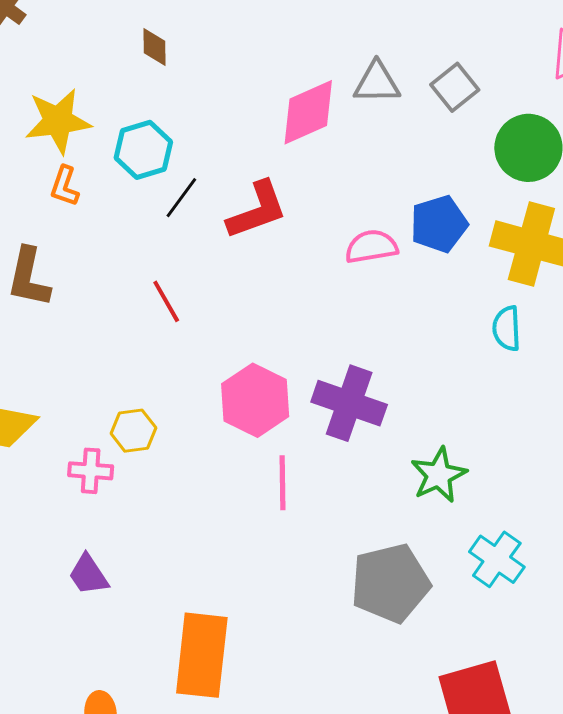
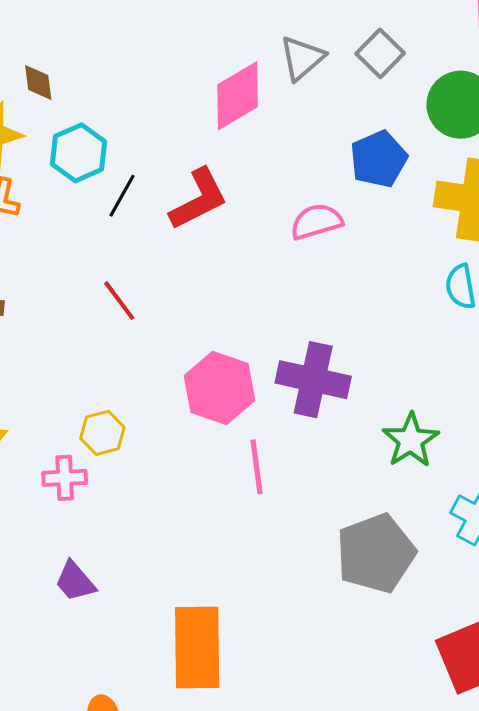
brown diamond: (155, 47) -> (38, 82), moved
gray triangle: (377, 83) -> (302, 58), turned -33
blue pentagon: (439, 224) -> (379, 159), moved

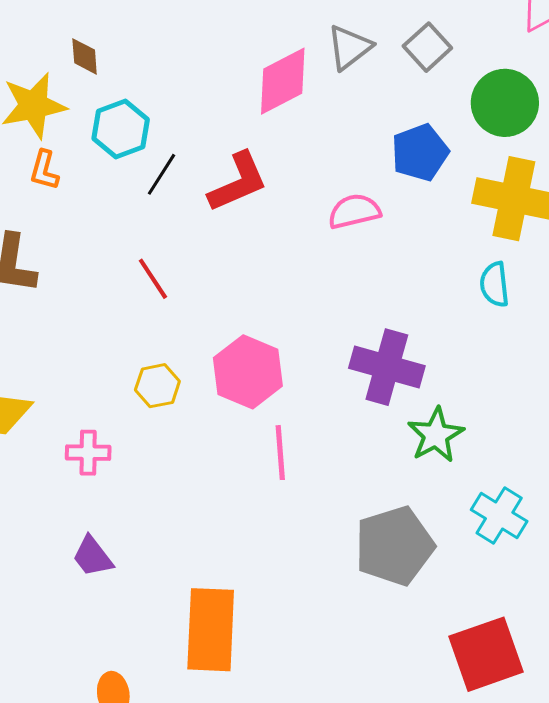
purple cross: (313, 380) -> (387, 367), moved
yellow hexagon: (102, 433) -> (157, 386), moved

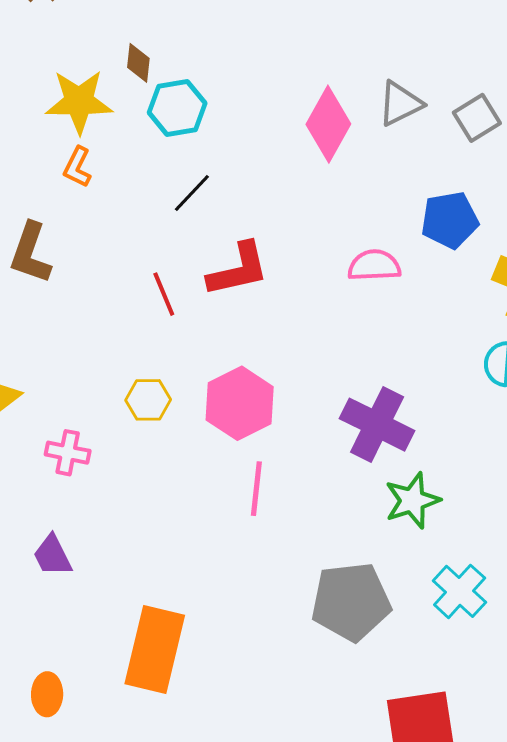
pink diamond: (283, 81) -> (328, 124), turned -44
cyan hexagon: (121, 129) -> (177, 108), moved
red L-shape: (238, 182) -> (238, 270), moved

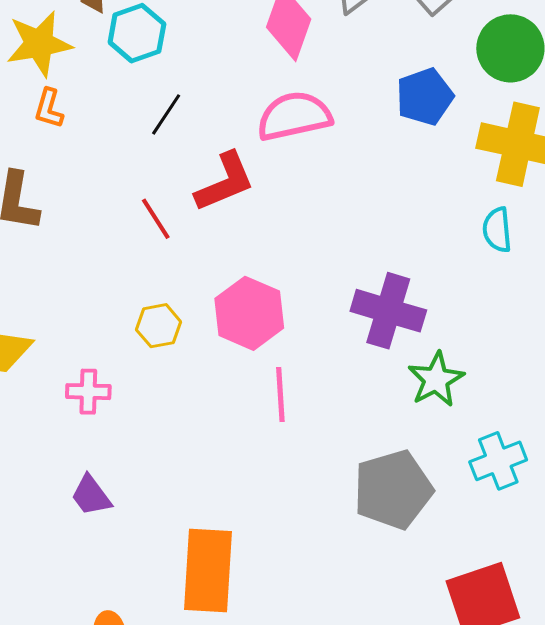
pink semicircle: (374, 265) -> (294, 116), moved, size x1.4
cyan cross: (460, 591) -> (498, 461), turned 36

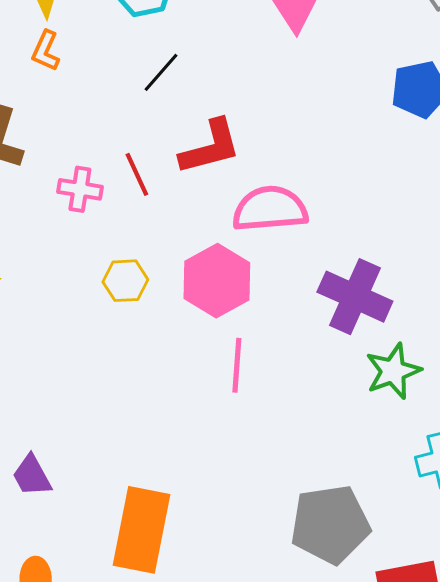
pink semicircle: (294, 116) -> (270, 209), moved
pink cross: (88, 392) -> (80, 189), moved
gray pentagon: (393, 490) -> (330, 524), moved
purple trapezoid: (91, 496) -> (32, 476), moved

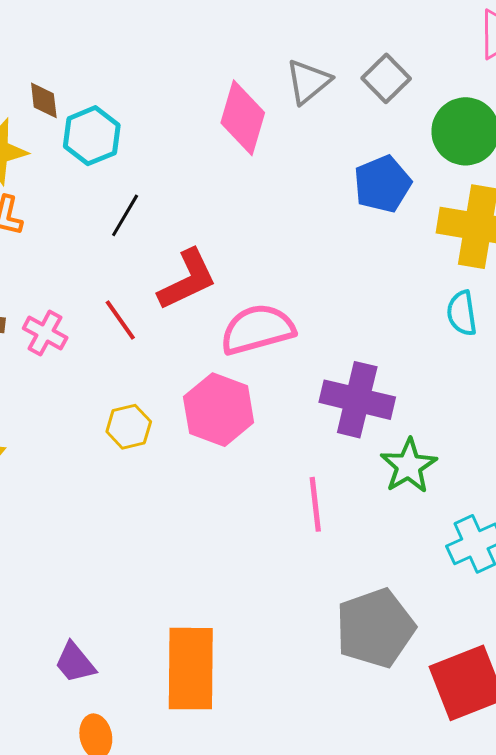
pink cross: (80, 189) -> (45, 333), moved, turned 30
pink line: (237, 365) -> (315, 504), moved
purple trapezoid: (32, 476) -> (75, 663), moved

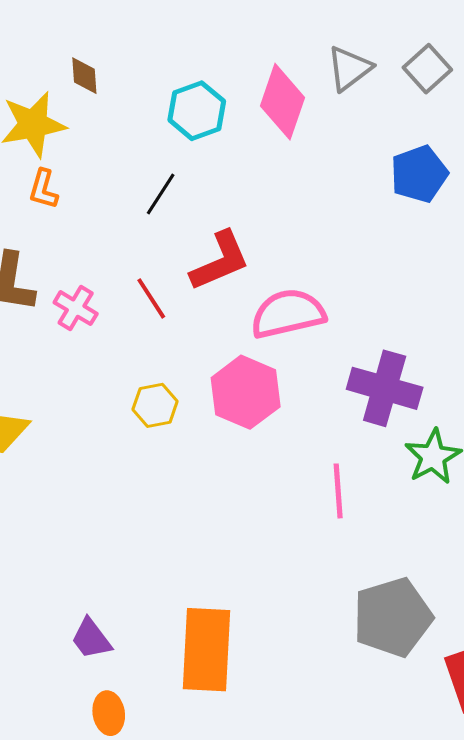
cyan hexagon: (92, 136) -> (197, 111), moved

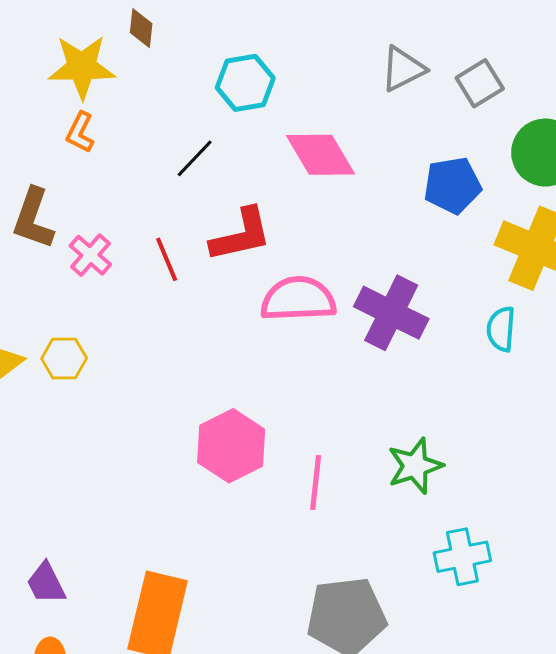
pink diamond: (282, 102) -> (321, 155), moved, turned -60
purple cross: (385, 388) -> (391, 313), moved
pink hexagon: (246, 392) -> (231, 446), moved
yellow hexagon: (155, 405) -> (64, 358), moved

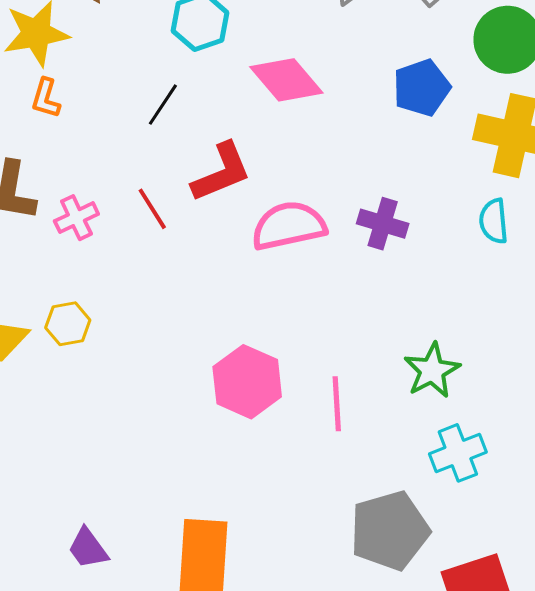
pink cross: (90, 255) -> (76, 218), turned 33
purple cross: (391, 313) -> (383, 224), size x0.7
cyan cross: (462, 557) -> (458, 453), moved

